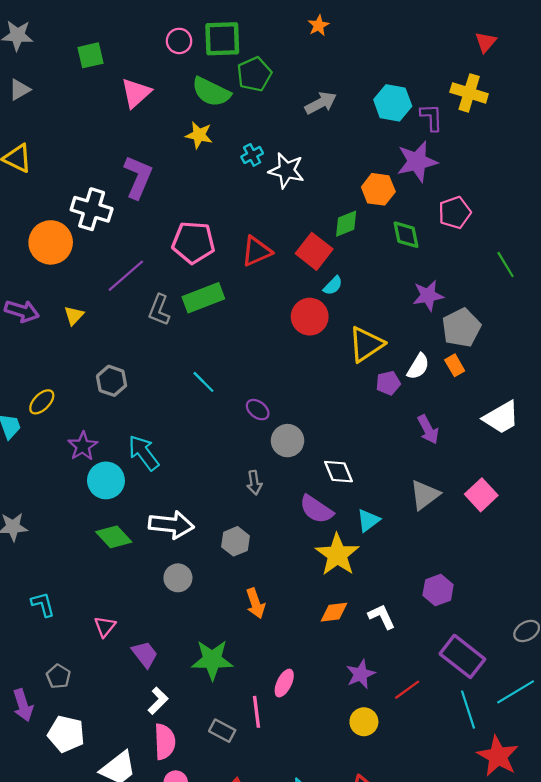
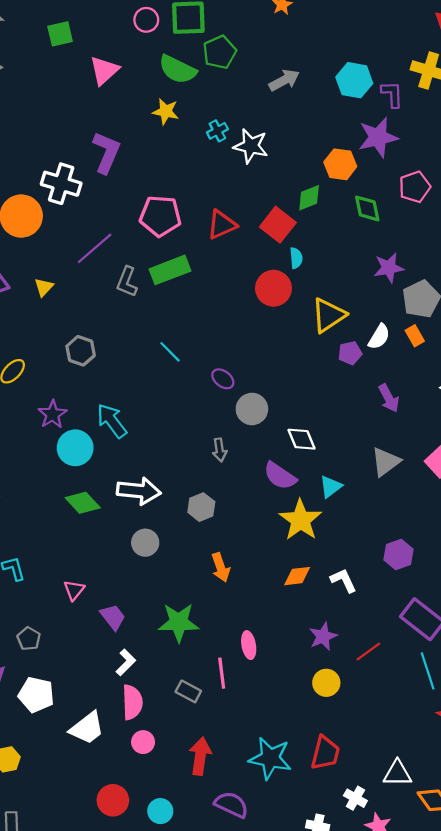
cyan semicircle: (333, 286) -> (296, 258), turned -48
pink ellipse: (284, 683) -> (249, 645), turned -36

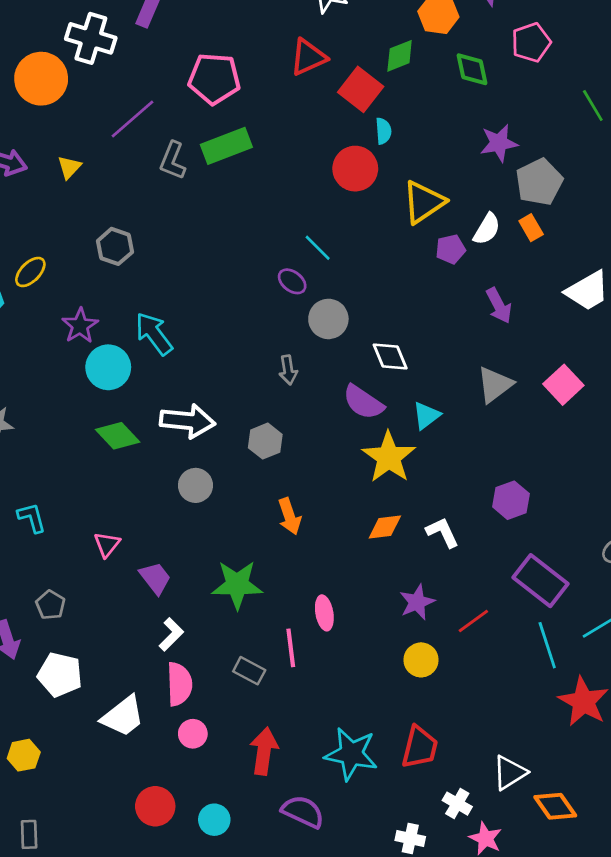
red triangle: (222, 225) -> (308, 57), moved
cyan line: (170, 352) -> (318, 248), moved
white triangle: (397, 773) -> (510, 773), turned -32

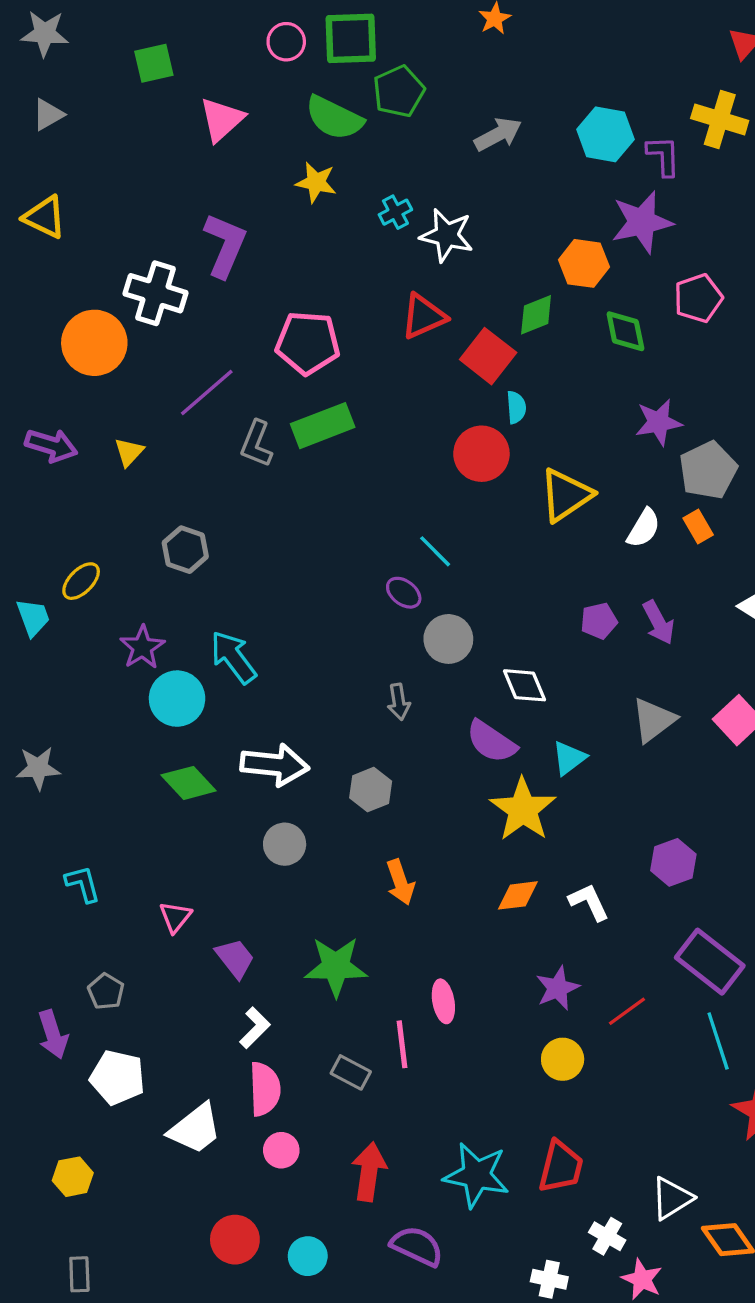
purple pentagon: (451, 249) -> (599, 621), moved

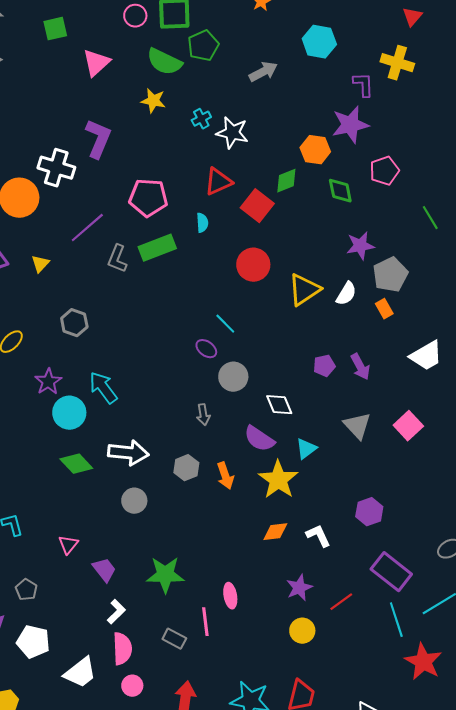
cyan hexagon: (606, 134) -> (319, 42), moved
cyan semicircle: (516, 407) -> (202, 223), moved
white semicircle: (644, 528) -> (346, 294), moved
gray triangle: (654, 720) -> (357, 426), turned -36
orange arrow: (400, 882) -> (225, 476), moved

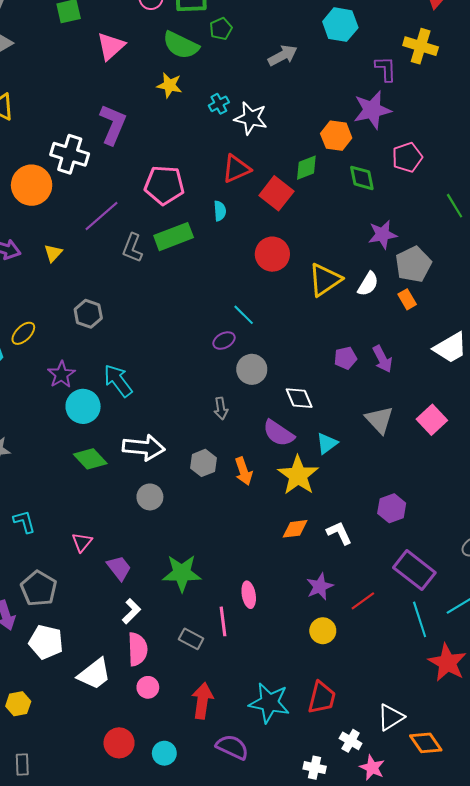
green pentagon: (203, 46) -> (221, 29), size x0.7
purple ellipse: (206, 349) -> (224, 341), turned -65
gray pentagon: (26, 590) -> (39, 589), size x1.6

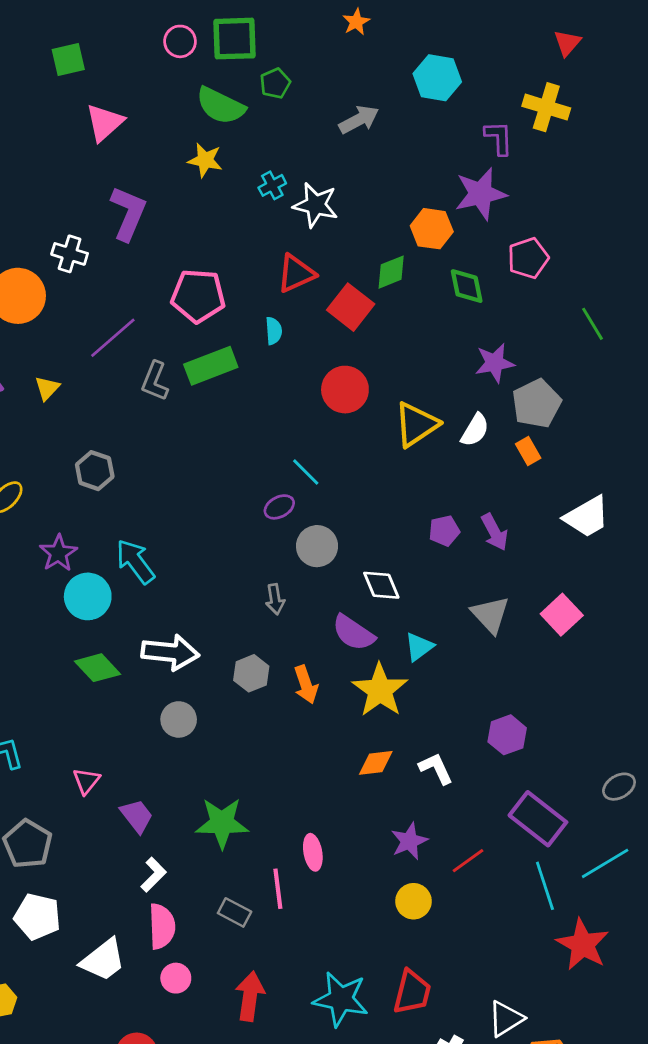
pink triangle: (111, 46) -> (105, 122), moved
white cross: (70, 154) -> (70, 254), size x0.7

